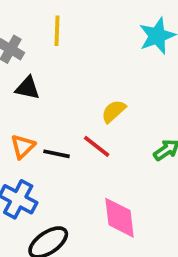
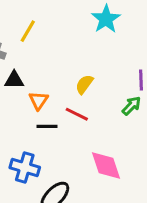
yellow line: (57, 31) -> (28, 31), turned 40
orange triangle: (23, 146) -> (38, 100), moved

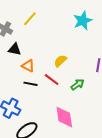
orange triangle: (38, 100) -> (28, 66), turned -48
green arrow: (131, 106) -> (78, 84), moved

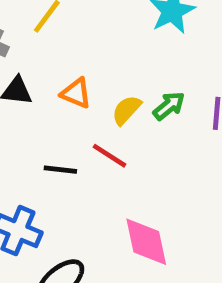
orange triangle: (28, 66) -> (76, 93), moved
green arrow: (78, 84) -> (169, 106), moved

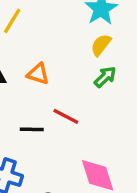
yellow semicircle: (127, 110) -> (101, 45), moved

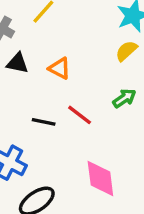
green arrow: (105, 77) -> (124, 98), moved

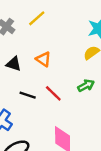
black triangle: (17, 63) -> (14, 64), moved

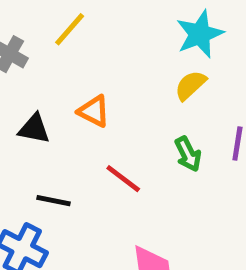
green arrow: (86, 86) -> (188, 154), turned 98
black line: (28, 95) -> (54, 201), moved

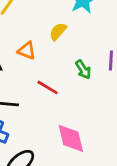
yellow semicircle: (190, 85) -> (58, 31), moved

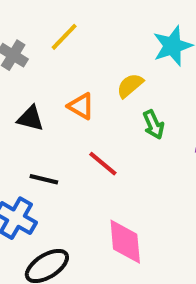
green arrow: (83, 69) -> (154, 125), moved

